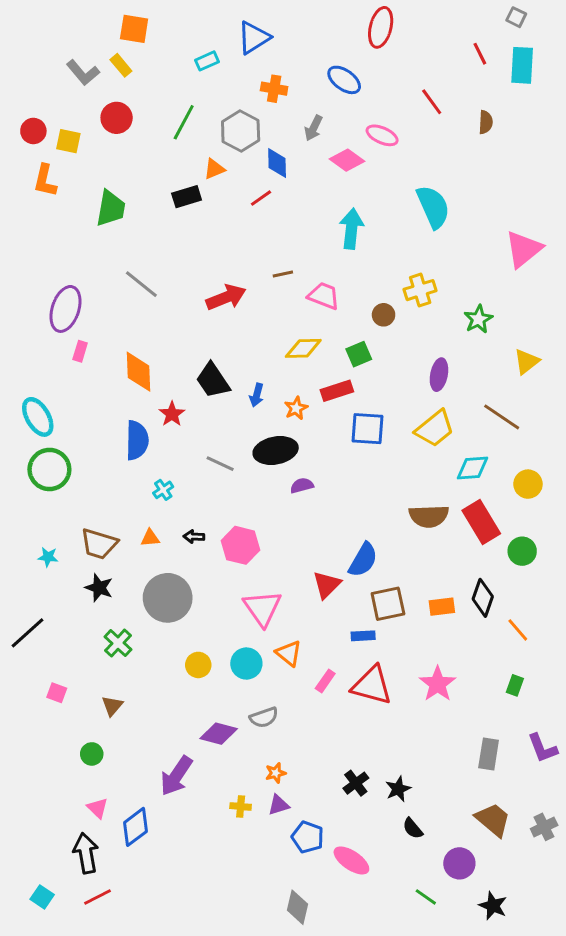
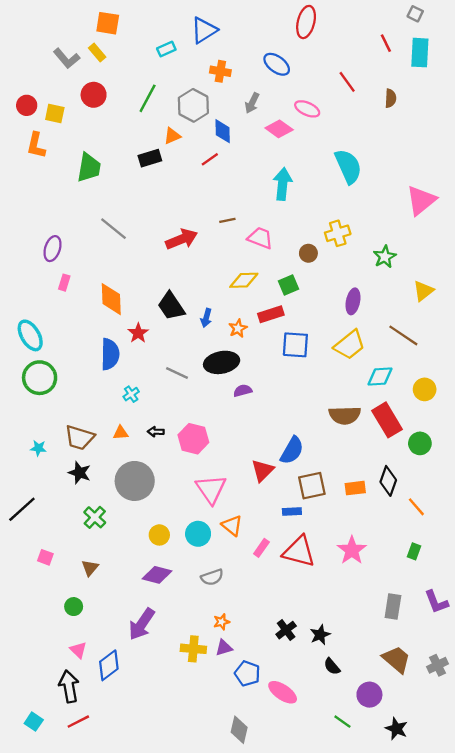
purple ellipse: (65, 309) -> (52, 249), size x0.7
purple diamond: (219, 734) -> (157, 575), moved
yellow cross: (241, 806) -> (193, 649), size x1.5

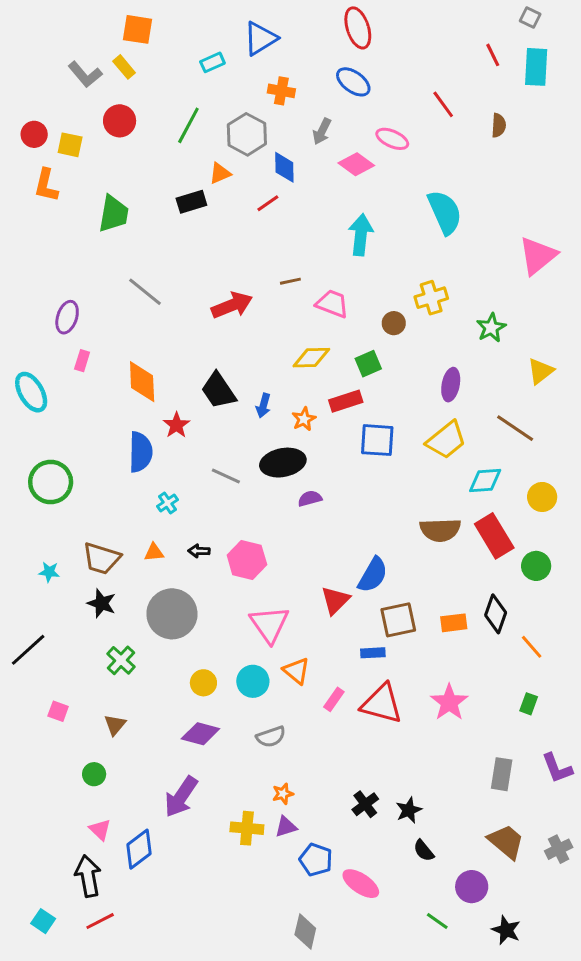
red ellipse: (306, 22) -> (358, 28), moved, turned -32
cyan ellipse: (30, 335) -> (31, 392), moved

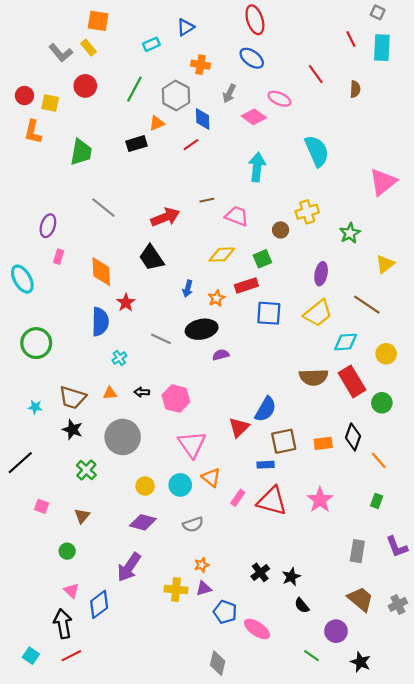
blue triangle: (260, 38) -> (186, 27), size x0.7
black trapezoid: (218, 391) -> (151, 258), moved

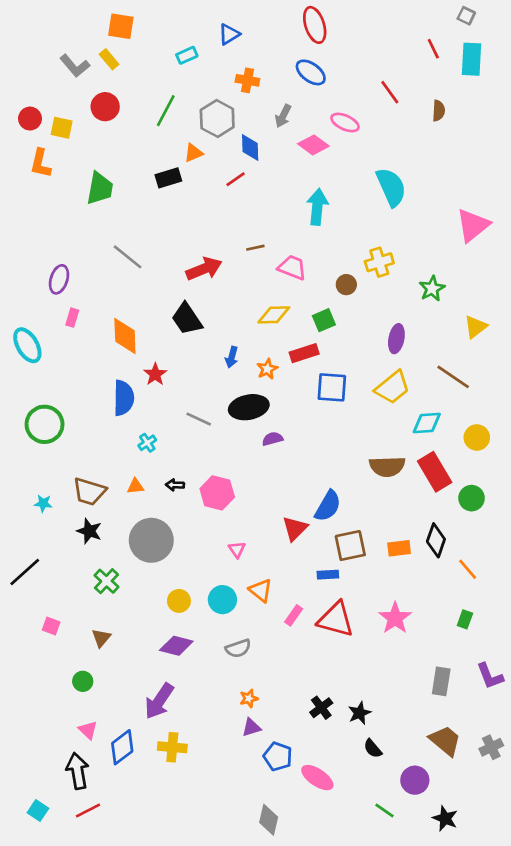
pink triangle: (192, 444) -> (237, 550), size x0.5
yellow cross: (176, 590) -> (172, 747), moved

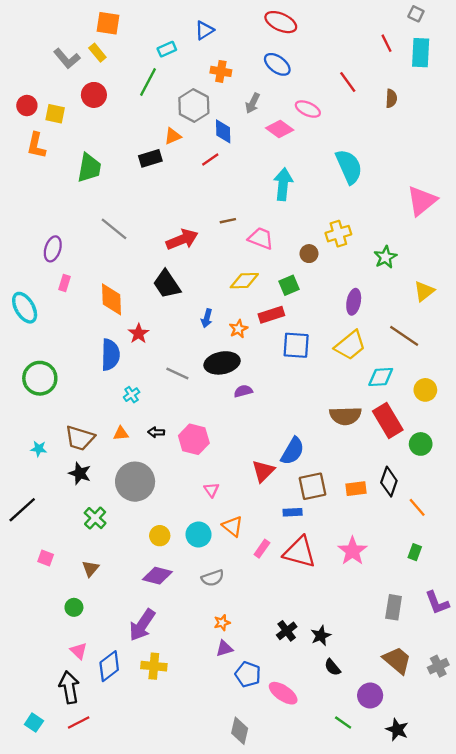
red ellipse: (315, 25) -> (281, 22), turned -48
green line: (166, 111) -> (148, 82), moved

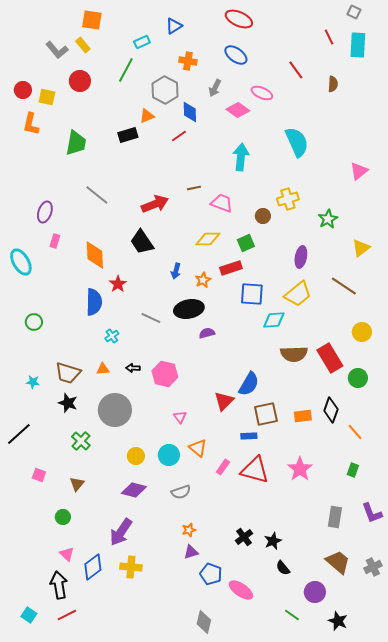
pink triangle: (422, 201) -> (359, 171), size x0.7
cyan diamond: (381, 377) -> (274, 320), moved
green circle: (40, 378) -> (34, 322), size x0.6

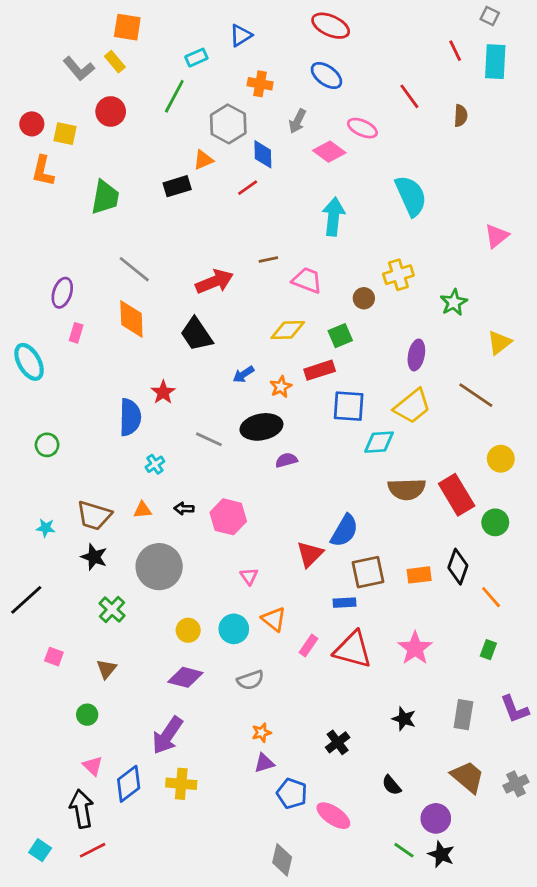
orange diamond: (95, 255) -> (131, 319), moved
blue arrow: (176, 271) -> (243, 374), turned 42
black star: (273, 541) -> (404, 719), moved, turned -30
black star: (338, 621) -> (441, 854), moved

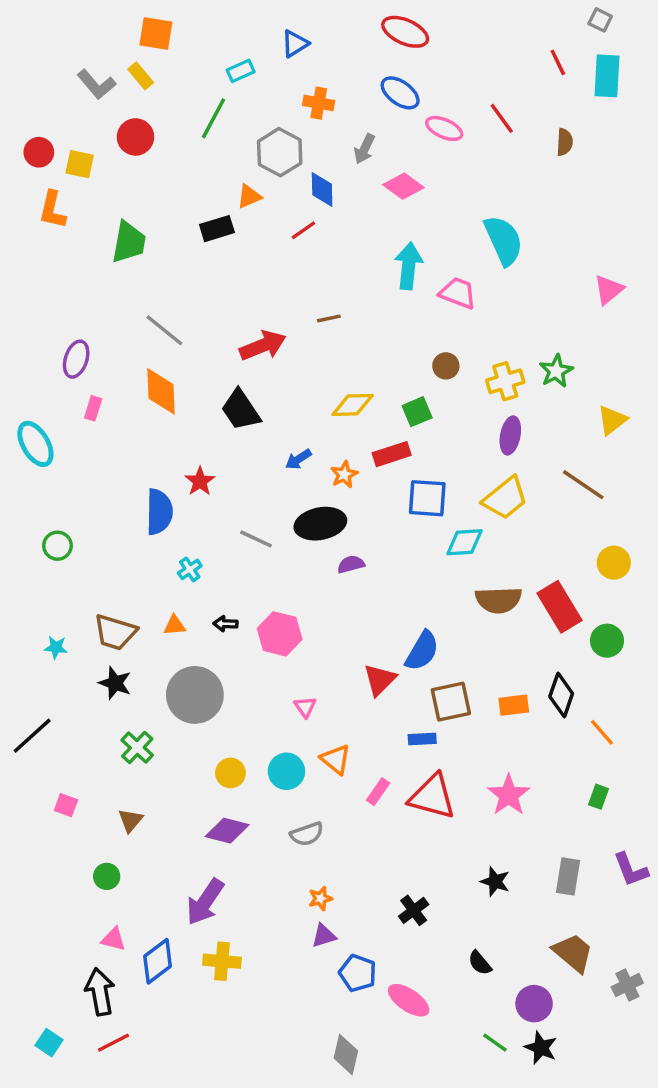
pink ellipse: (362, 128) -> (444, 128), moved
yellow cross: (398, 275) -> (505, 381), moved
pink trapezoid: (307, 280) -> (458, 293), moved
pink triangle: (93, 766) -> (113, 939), turned -30
gray cross: (516, 784) -> (627, 985), moved

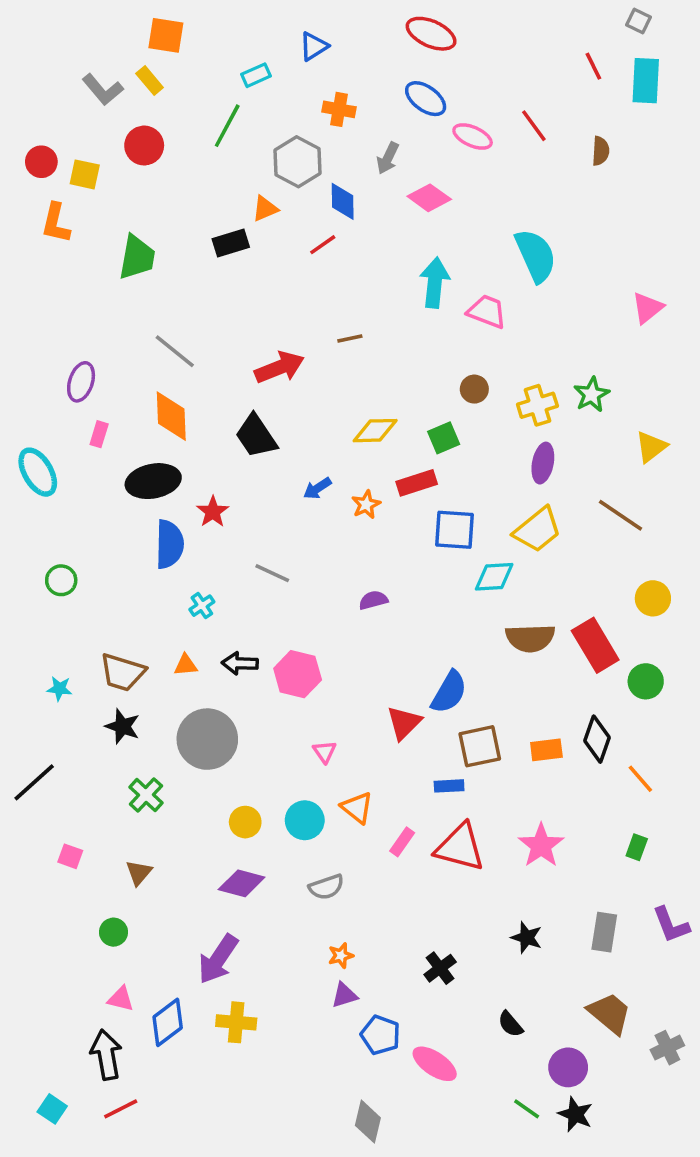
black ellipse: (320, 524) -> (153, 481), moved
black arrow: (225, 624) -> (240, 663), size x1.4

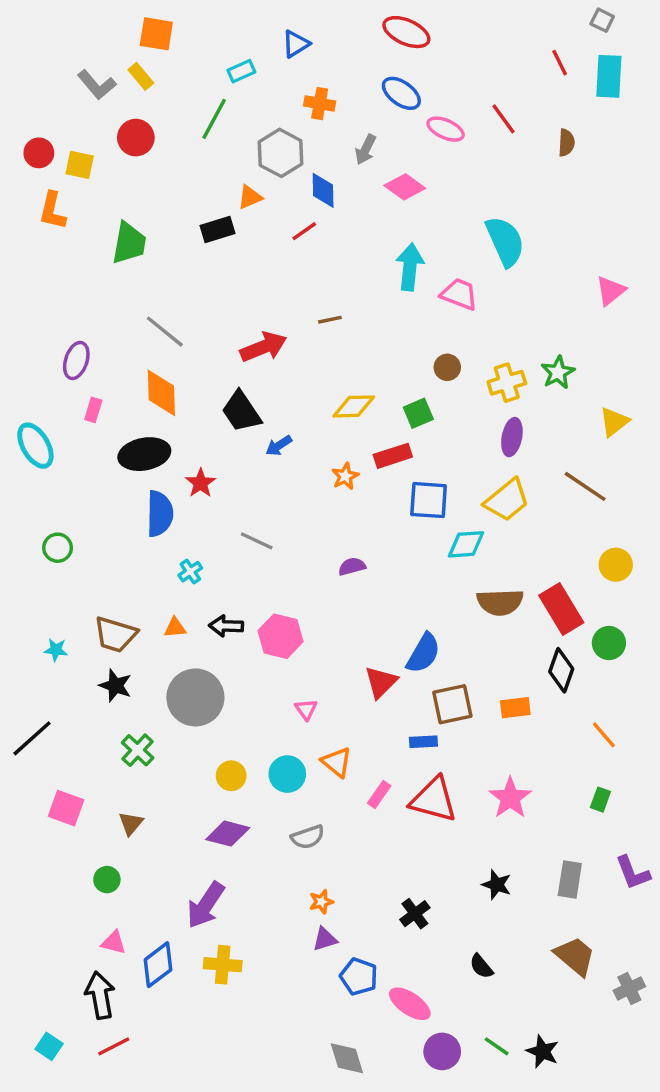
blue arrow: (317, 488) -> (279, 446), moved
black diamond: (597, 739) -> (561, 670), moved
pink square: (70, 856) -> (66, 808), size x1.5
purple circle: (568, 1067) -> (442, 1051), moved
gray diamond: (368, 1122) -> (347, 1058), turned -30

